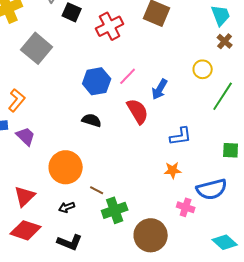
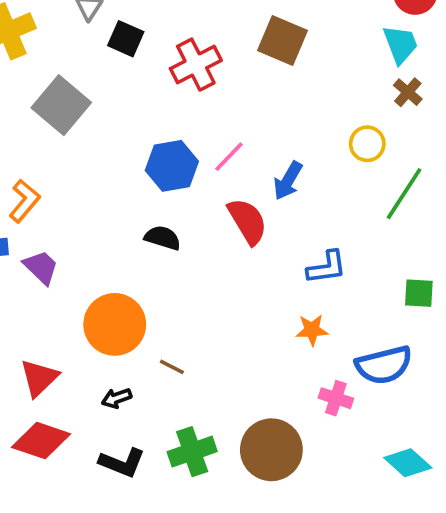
green cross: (115, 210) -> (192, 452), moved

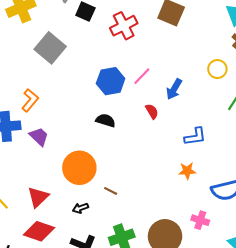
red semicircle: (247, 221) -> (152, 111), size x0.6
pink cross: (336, 398) -> (200, 220), moved

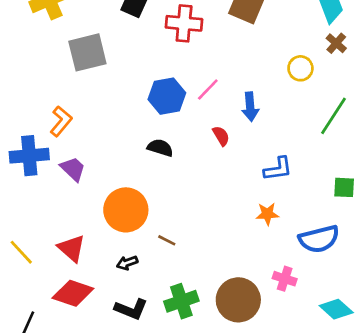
red cross: (124, 26) -> (184, 23), turned 32
gray square: (50, 48) -> (87, 52), turned 36
yellow circle: (217, 69) -> (300, 68), moved
blue arrow: (174, 89) -> (250, 107), turned -35
red triangle: (38, 197) -> (72, 248), turned -35

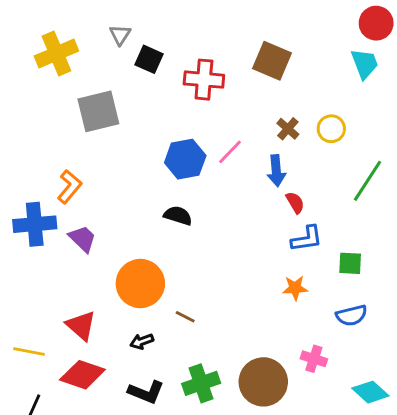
brown cross: (336, 43) -> (288, 129), moved
red semicircle: (221, 136) -> (295, 203), moved
green square: (344, 187) -> (350, 263), moved
blue semicircle: (319, 239) -> (352, 315), size x0.7
yellow line: (21, 252) -> (29, 352), moved, turned -36

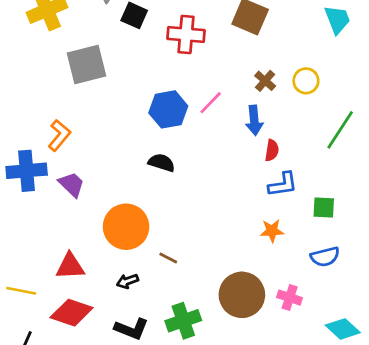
red semicircle: (295, 203) -> (272, 150), turned 40
red triangle: (81, 325) -> (70, 266), turned -44
brown circle: (263, 382) -> (242, 295), moved

